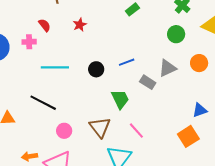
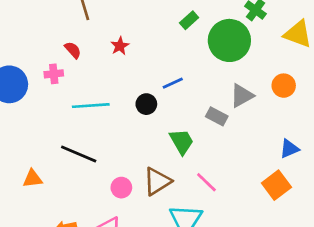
green circle: (176, 34) -> (229, 40), moved, size x1.8
blue line: (127, 62) -> (173, 83), moved
brown triangle: (100, 127) -> (157, 181), turned 40
pink circle: (64, 131) -> (121, 188), moved

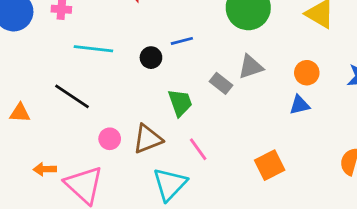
orange circle: (284, 86) -> (307, 73), moved
blue triangle: (289, 149) -> (300, 105), moved

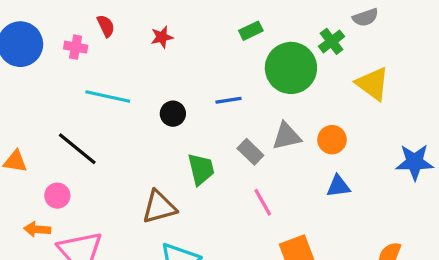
blue line: (182, 41) -> (228, 100), moved
orange circle: (307, 73) -> (332, 140), moved
pink circle: (110, 139) -> (57, 196), moved
pink line: (198, 149) -> (263, 202), moved

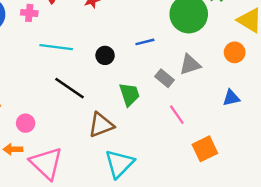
orange circle: (332, 140) -> (235, 52), moved
black line: (77, 149) -> (70, 88), moved

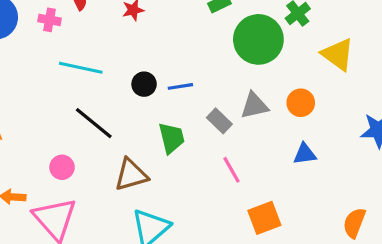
blue line: (145, 42) -> (180, 86), moved
orange circle: (235, 52) -> (301, 103), moved
pink circle: (26, 123) -> (62, 167), moved

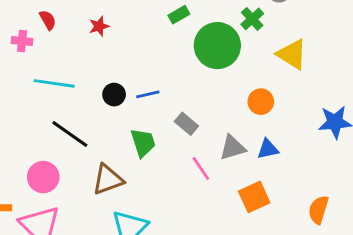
gray triangle: (254, 106) -> (233, 148), moved
pink circle: (62, 167) -> (43, 177), size x1.4
orange square: (264, 218) -> (254, 197), moved

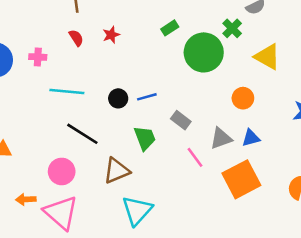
red semicircle: (48, 20) -> (76, 38), moved
red star: (99, 26) -> (111, 35), moved
orange square: (254, 197) -> (241, 179), size x1.4

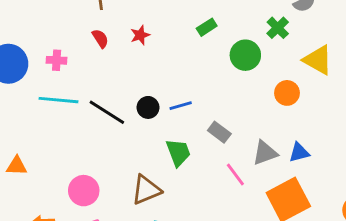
green circle: (204, 52) -> (245, 55), size x0.7
cyan line: (67, 92) -> (58, 100), moved
orange circle: (243, 98) -> (287, 93), moved
black line: (82, 134) -> (107, 112), moved

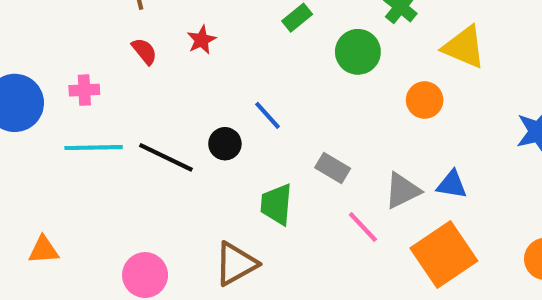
blue line: (181, 106) -> (267, 115), moved, turned 70
blue triangle: (299, 152) -> (452, 185), turned 30
green trapezoid: (178, 153) -> (276, 204), turned -148

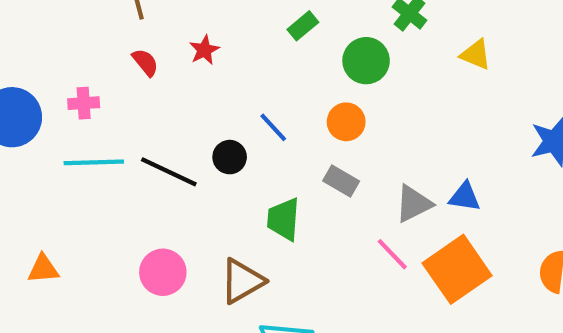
yellow triangle: (464, 47) -> (476, 54), size x0.7
orange circle: (425, 100) -> (346, 122), moved
pink line: (363, 227) -> (392, 254), moved
pink circle: (145, 275) -> (163, 272), moved

